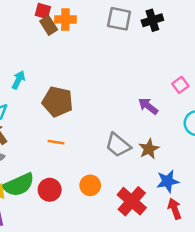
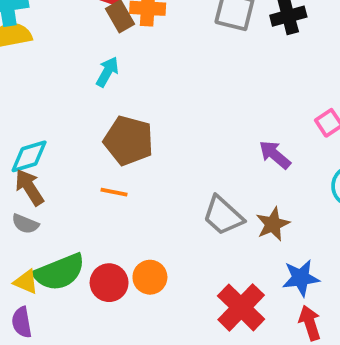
cyan arrow: (18, 80) -> (107, 72), moved
orange line: (56, 142) -> (114, 192), moved
orange circle: (90, 185) -> (150, 277), moved

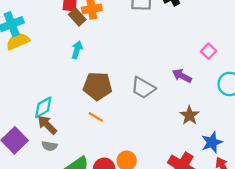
orange line: (114, 192) -> (96, 117), turned 32
gray trapezoid: (223, 216) -> (143, 88), moved

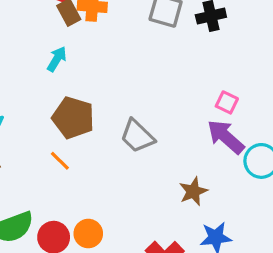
pink square: (208, 51) -> (227, 102), moved, turned -32
purple arrow: (182, 76) -> (226, 137), moved, size x1.4

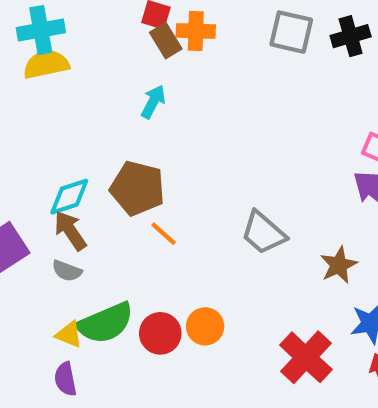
brown pentagon: (73, 118) -> (137, 188), moved
gray trapezoid: (137, 136) -> (263, 233), moved

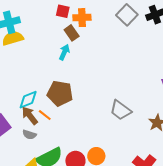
gray square: (291, 32) -> (127, 15), turned 35
brown rectangle: (166, 41) -> (72, 33), moved
orange line: (164, 234) -> (45, 115), moved

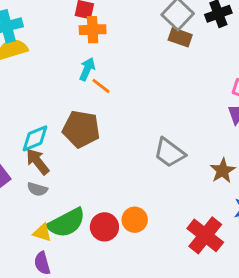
orange cross: (82, 18) -> (93, 30), moved
brown rectangle: (72, 33) -> (180, 37), moved, turned -35
orange line: (45, 115) -> (101, 86), moved

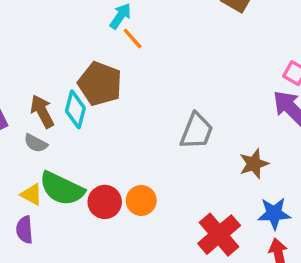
cyan diamond: (35, 138) -> (75, 109), moved, turned -64
gray trapezoid: (169, 153) -> (197, 131), turned -116
green semicircle: (66, 223) -> (62, 189), turned 42

